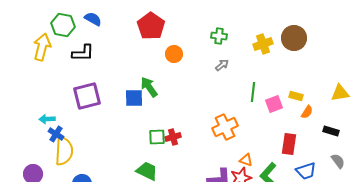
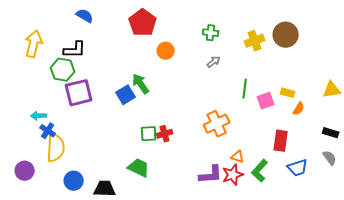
green hexagon: (63, 25) -> (63, 70), moved
blue square: (134, 98) -> (126, 95), turned -30
black rectangle: (331, 131) -> (331, 133), moved

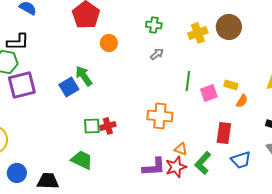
orange cross: (217, 124) -> (160, 116), turned 30

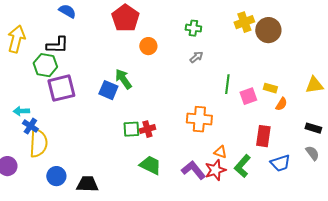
yellow cross: (198, 33) -> (244, 22), moved
blue square: (69, 87) -> (108, 90), turned -36
green trapezoid: (82, 160) -> (150, 165), moved
purple L-shape: (154, 167) -> (193, 170), turned -125

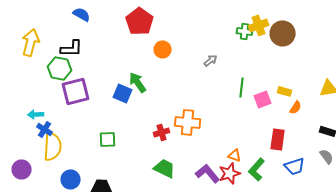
green cross: (193, 28) -> (245, 31), moved
orange cross: (199, 119) -> (188, 122), moved
green square: (131, 129) -> (108, 139), moved

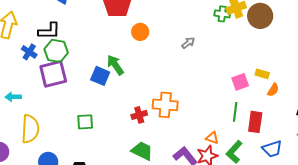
green hexagon: (60, 68) -> (56, 51), moved
green line: (242, 87) -> (235, 112), moved
blue cross: (45, 129) -> (29, 52), moved

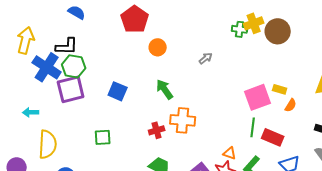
blue cross: (29, 52) -> (47, 67), size x1.8
green arrow: (115, 65) -> (165, 89), moved
pink square: (240, 82) -> (258, 97), size x1.5
red rectangle: (255, 122) -> (273, 137), turned -75

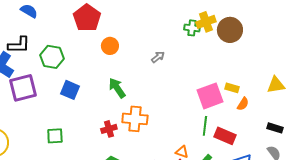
green hexagon: (74, 66) -> (52, 57), moved

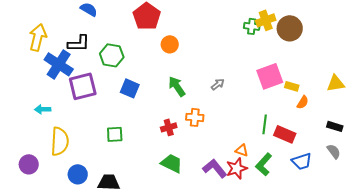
gray arrow: (158, 57) -> (218, 84), moved
pink square: (210, 96) -> (270, 76), moved
orange cross: (135, 119) -> (195, 117), size x0.7

